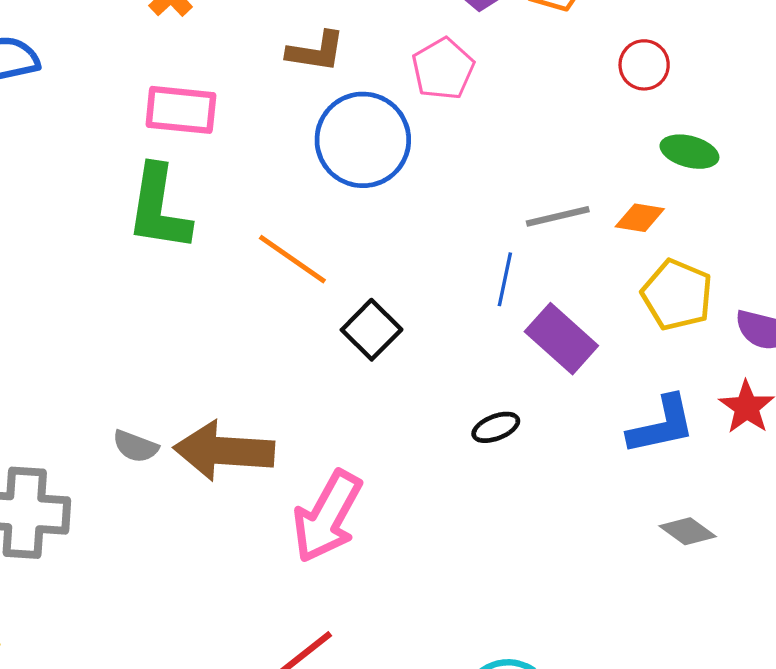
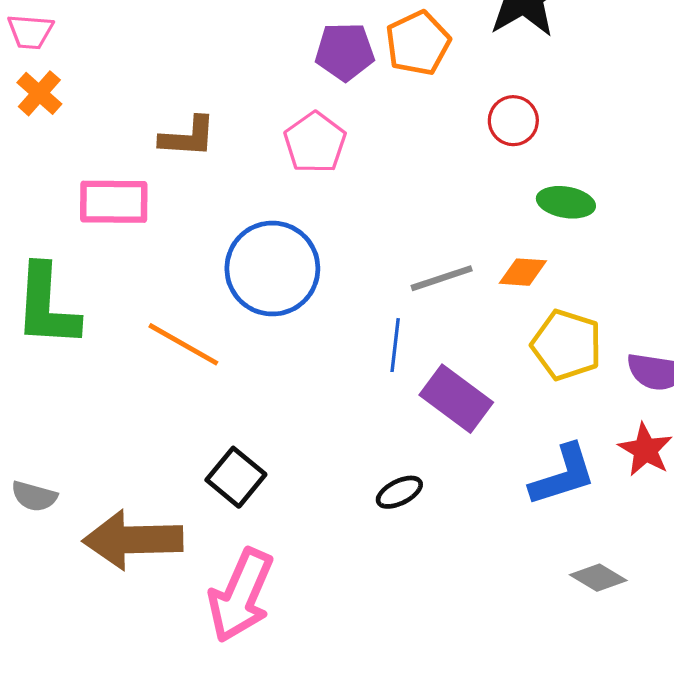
pink rectangle: (181, 110) -> (114, 202), moved
blue circle: (363, 140) -> (272, 269), moved
black square: (372, 330) -> (236, 477), moved
gray semicircle: (135, 446) -> (34, 496), moved

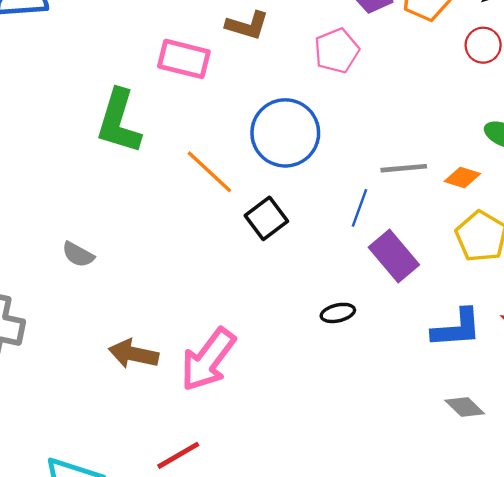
red circle: (513, 121) -> (483, 45), moved
black square: (236, 477) -> (266, 218), moved
brown arrow: (133, 540) -> (134, 354), moved, size x0.7

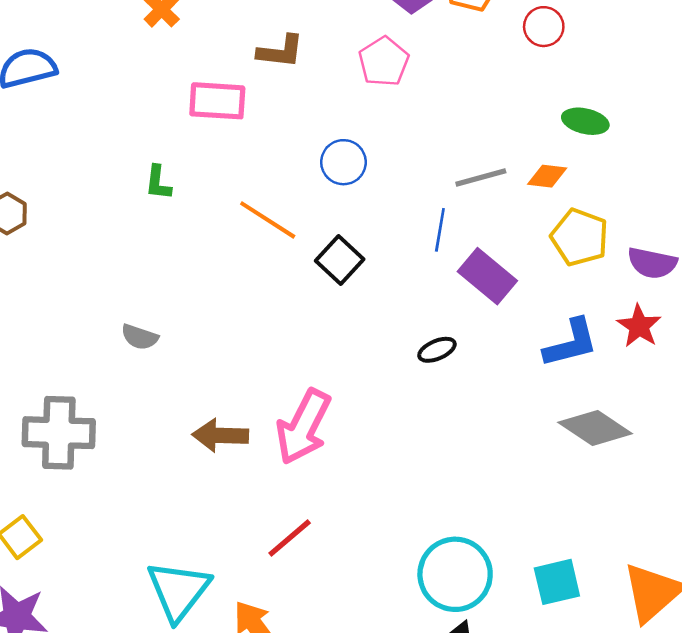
green L-shape: (119, 122) -> (158, 183), size x0.5
blue circle: (285, 133) -> (343, 162), size x0.6
gray diamond: (465, 407) -> (595, 428), size x1.6

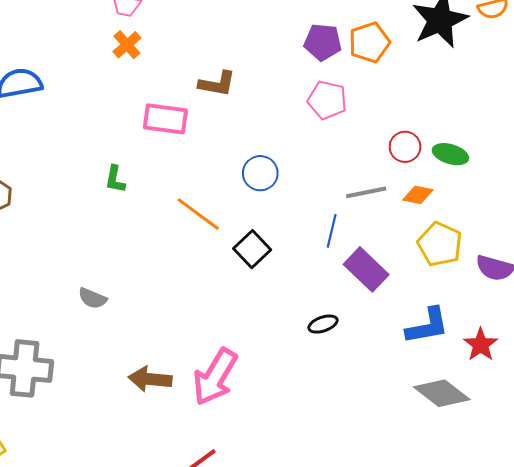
red circle: (544, 27) -> (405, 147), moved
pink pentagon: (384, 62) -> (327, 100), moved, turned -30
red star: (639, 326) -> (481, 345), moved

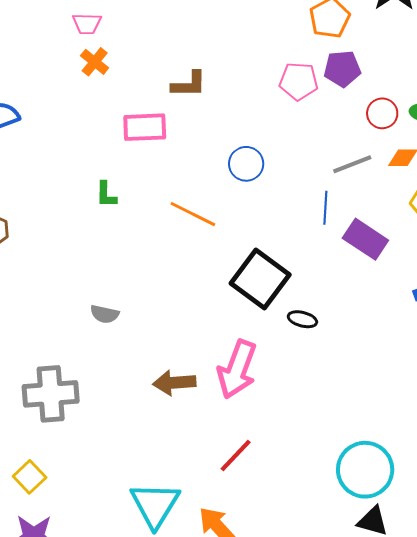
purple pentagon: (323, 42) -> (342, 69), moved
black square: (252, 249) -> (260, 279), moved, size x1.6
black ellipse: (323, 324) -> (302, 319), moved, turned 44

